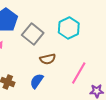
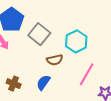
cyan hexagon: (69, 28) -> (76, 41), moved

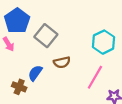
cyan hexagon: (76, 41) -> (104, 42), moved
blue semicircle: (43, 83) -> (35, 73), moved

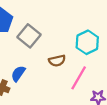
brown semicircle: (62, 62) -> (57, 61), moved

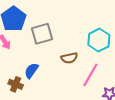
gray square: (29, 36) -> (42, 34), turned 35

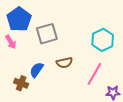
brown semicircle: (69, 58) -> (64, 63), moved

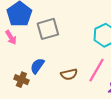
brown semicircle: (64, 63) -> (69, 74), moved

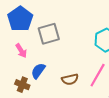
pink arrow: (11, 37) -> (21, 51), moved

